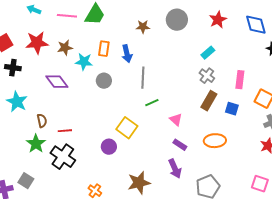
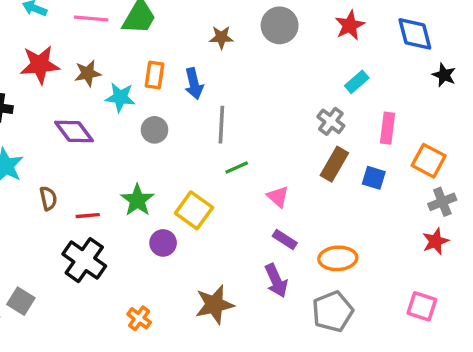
cyan rectangle: (208, 53) -> (357, 82), moved
orange ellipse: (215, 141) -> (338, 258), moved
green star: (36, 144) -> (137, 200), moved

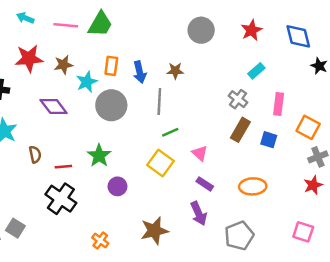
brown star: (221, 37) -> (175, 71), moved
cyan star: (120, 97) -> (87, 82), turned -30
gray circle: (155, 130) -> (111, 105), size x1.6
yellow square: (194, 210) -> (161, 163), moved
orange ellipse: (338, 258) -> (253, 186), moved

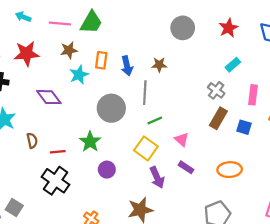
brown star: (63, 65) -> (69, 50), moved
gray circle: (111, 105) -> (111, 108), moved
purple arrow: (199, 213) -> (157, 177), moved

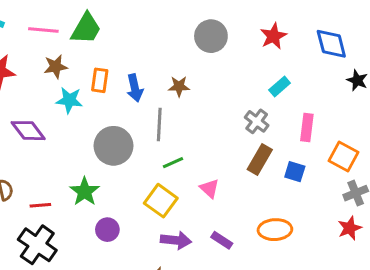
cyan star: (79, 75) -> (69, 100), turned 30
purple rectangle: (186, 167) -> (222, 240), moved
purple arrow: (157, 177) -> (176, 240), turned -60

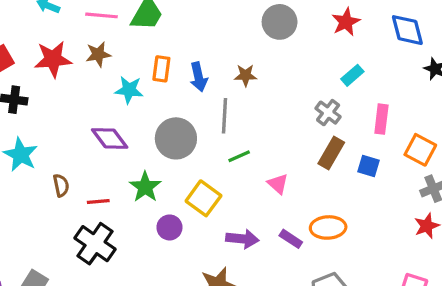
brown star: (56, 67) -> (98, 54), moved
purple diamond: (28, 131) -> (110, 138), moved
yellow square: (161, 201) -> (203, 198), moved
orange ellipse: (275, 230) -> (328, 227), moved

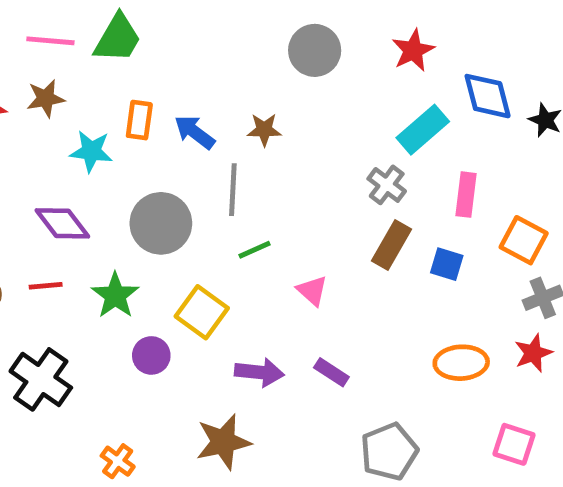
blue diamond: (407, 30) -> (488, 96), moved
cyan rectangle: (352, 75) -> (423, 130), size x1.5
blue arrow: (199, 77) -> (195, 132), turned 140
red line: (98, 202) -> (46, 286), moved
orange ellipse: (328, 227) -> (461, 363), moved

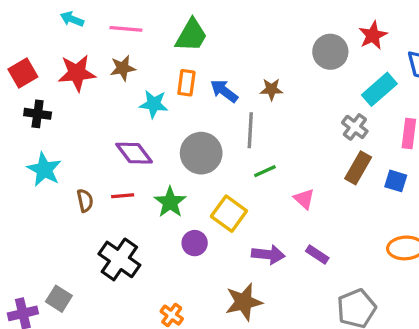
green trapezoid: (118, 38) -> (191, 35), moved
gray circle: (315, 50) -> (330, 52), moved

